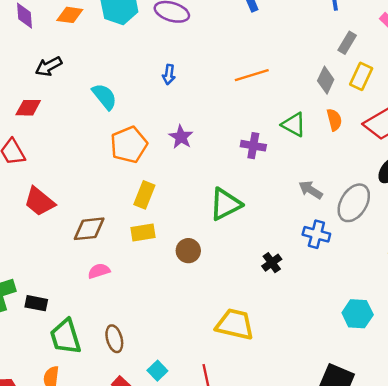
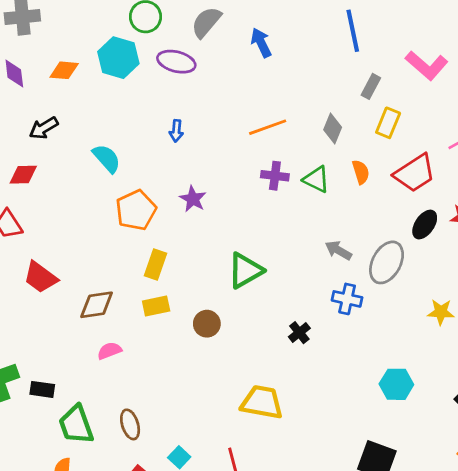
gray diamond: (326, 80) -> (333, 129), moved
purple cross: (253, 146) -> (275, 176), moved

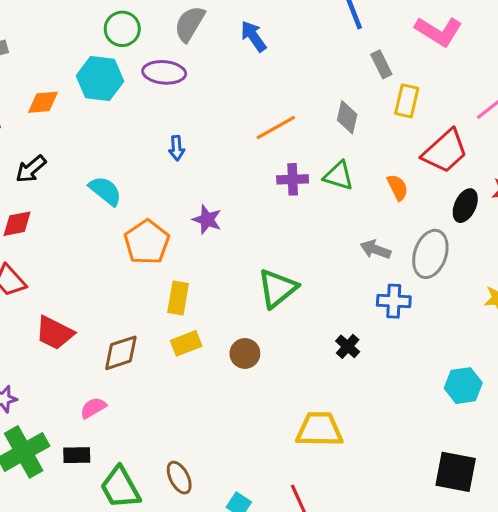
gray rectangle: (371, 86) -> (381, 64), turned -45
orange semicircle: (361, 172) -> (398, 187), moved
pink semicircle: (109, 351) -> (93, 408), moved

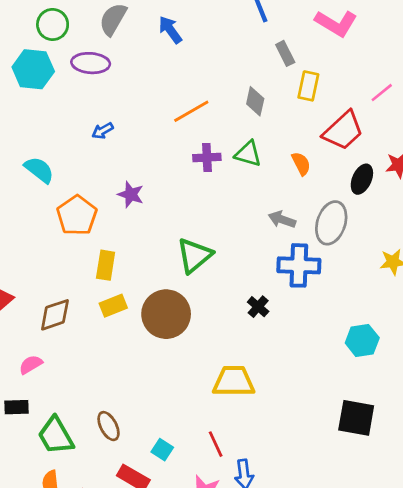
blue arrow: (177, 148) -> (103, 131), turned 65
blue cross: (394, 301) -> (299, 265), size x1.4
brown circle: (245, 353) -> (166, 314), size x1.8

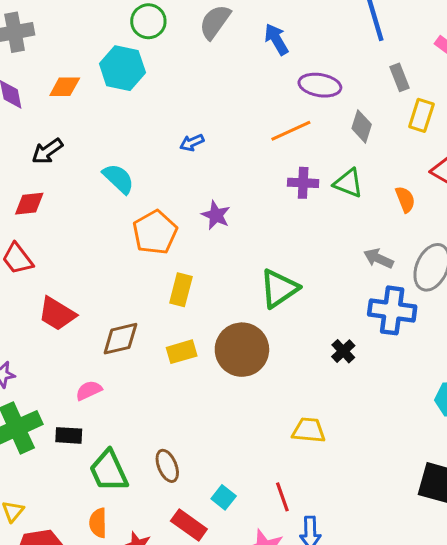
purple ellipse: (91, 63) -> (320, 85), moved
yellow rectangle: (113, 306) -> (182, 352), moved
yellow trapezoid: (234, 381) -> (309, 430), size x0.7

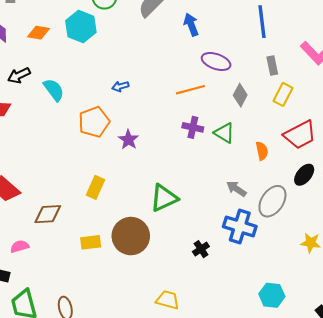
cyan semicircle: (118, 179) -> (54, 90), moved
orange pentagon: (155, 232) -> (94, 122), moved
yellow rectangle: (182, 352) -> (91, 242), moved

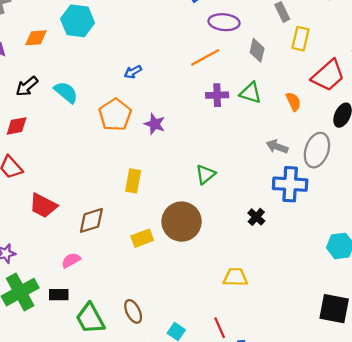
green triangle: (164, 198) -> (205, 174), size x0.7

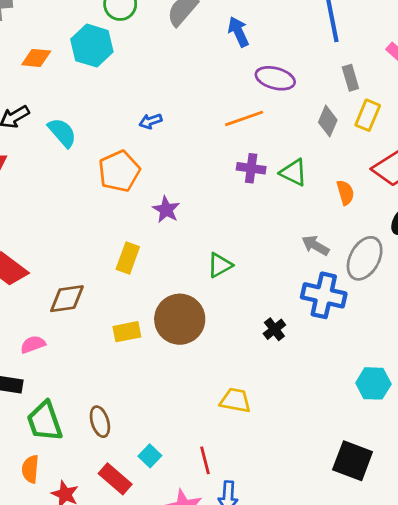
gray diamond: (257, 50) -> (328, 121), moved
purple star: (155, 124) -> (166, 210), moved

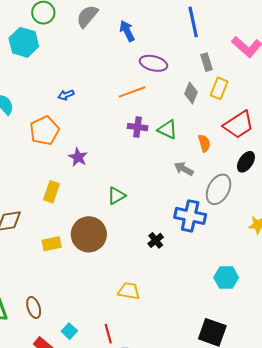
gray arrow: (315, 245) -> (184, 169), moved

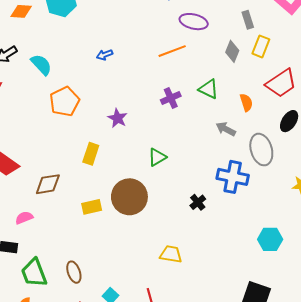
purple cross: (137, 127) -> (171, 98), moved, turned -30
orange pentagon: (44, 131) -> (65, 102), moved
gray ellipse: (219, 189) -> (261, 150), turned -44

